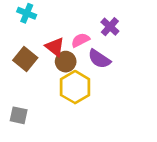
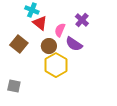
cyan cross: (27, 13) -> (32, 10), moved
pink semicircle: (80, 40) -> (60, 30), turned -40
red triangle: (55, 47) -> (40, 23), moved

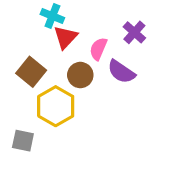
red triangle: (40, 23) -> (66, 37), turned 35
yellow hexagon: (56, 65) -> (56, 106), moved

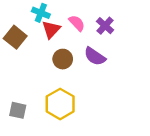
pink semicircle: (98, 49) -> (77, 23), moved, turned 114
brown square: (31, 72) -> (15, 37), moved
yellow hexagon: (56, 106) -> (60, 104), moved

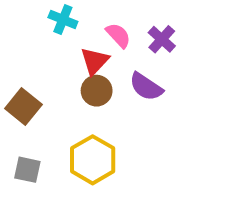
red triangle: (51, 29) -> (95, 61), moved
brown square: (15, 37) -> (23, 106), moved

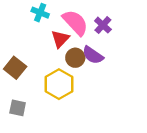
pink semicircle: (118, 35) -> (75, 23), size x1.6
brown circle: (97, 91) -> (75, 58), moved
yellow hexagon: (93, 160) -> (59, 84), moved

